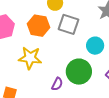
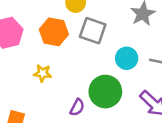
yellow star: (30, 58) -> (43, 73), size x0.6

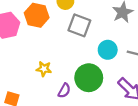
orange hexagon: (54, 32) -> (37, 15), moved
yellow star: (43, 73) -> (44, 69), moved

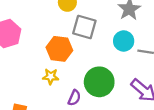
orange hexagon: (37, 15) -> (59, 49), moved
cyan circle: (108, 50) -> (124, 41), moved

